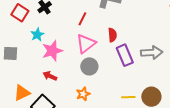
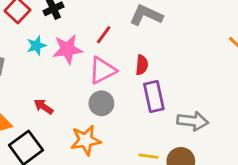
pink star: (52, 51) -> (68, 49), moved
gray arrow: (152, 53) -> (193, 121), moved
orange star: (83, 94) -> (86, 140), size x1.5

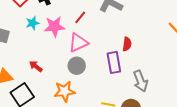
red semicircle: (142, 65) -> (127, 44), moved
gray arrow: (193, 121) -> (141, 81), turned 60

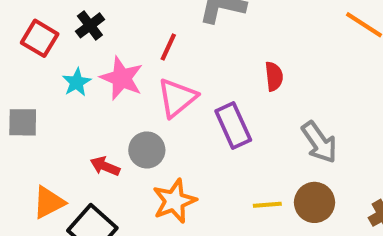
pink star: (54, 27) -> (122, 78), turned -30
purple rectangle: (114, 62) -> (233, 125), moved
gray circle: (77, 66) -> (147, 150), moved

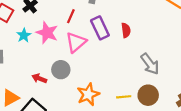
purple rectangle: (233, 125) -> (100, 28), moved
orange star: (174, 201) -> (88, 94), moved

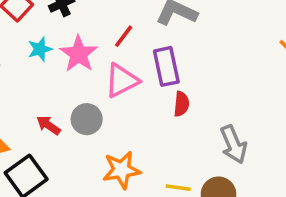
red semicircle: (126, 30) -> (181, 104), moved

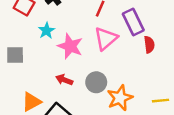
pink star: (79, 54) -> (70, 46), moved
gray circle: (87, 119) -> (96, 82), moved

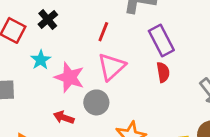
purple rectangle: (133, 22) -> (161, 41), moved
gray circle: (96, 82) -> (96, 102), moved

